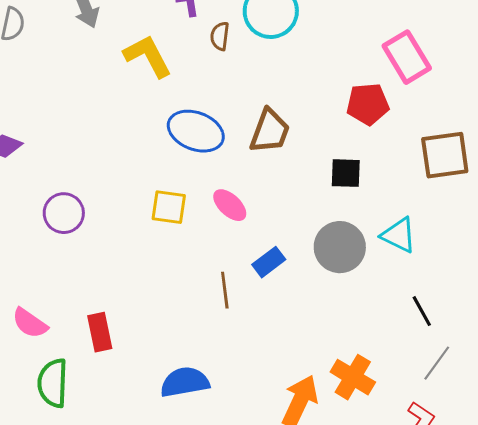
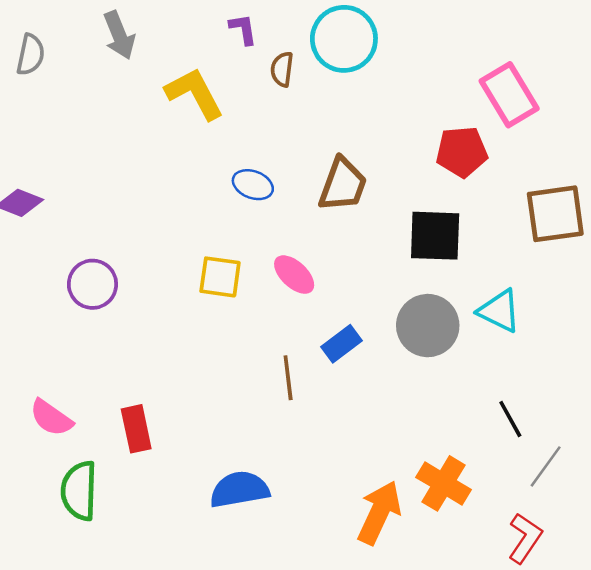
blue ellipse: (196, 131) -> (253, 185), size x0.6
black square: (346, 173) -> (435, 236), size x1.4
black line: (422, 311) -> (510, 419), moved

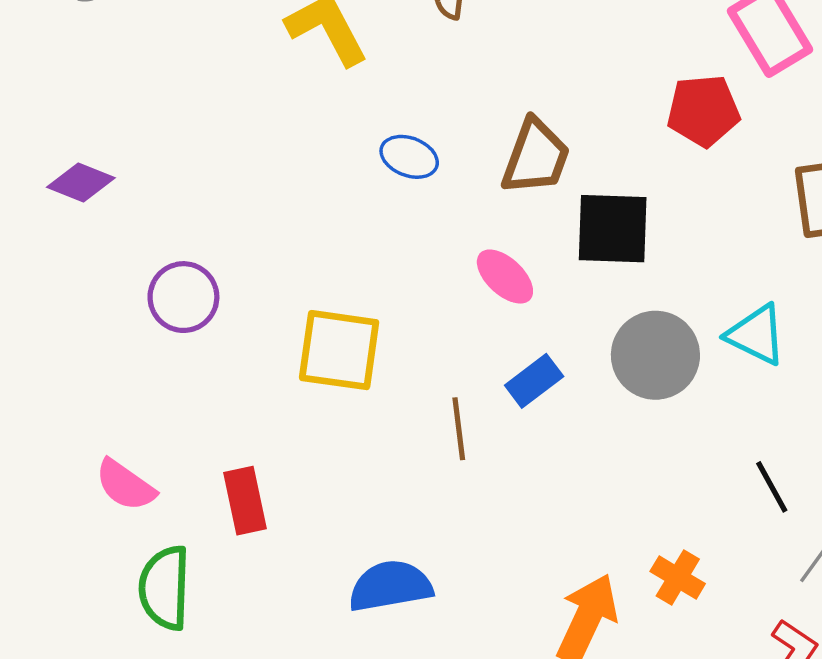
black square: (435, 236) -> (613, 229), moved
pink ellipse: (294, 275) -> (505, 277), moved
yellow square: (220, 277) -> (339, 350), moved, size x1.4
orange cross: (444, 483) -> (678, 578), size x0.7

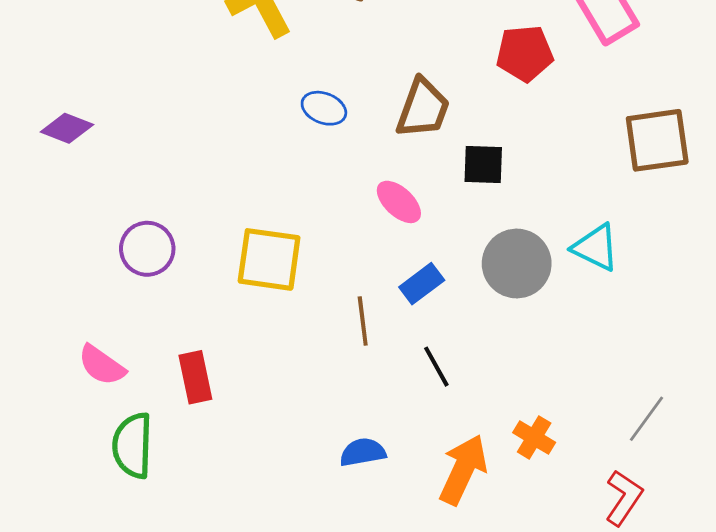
red pentagon: (703, 111) -> (525, 53), moved
black square: (613, 229) -> (483, 164), size x0.7
purple circle: (183, 297) -> (147, 249), moved
black line: (772, 487) -> (436, 367), moved
blue semicircle: (390, 586) -> (363, 452), moved, size x0.7

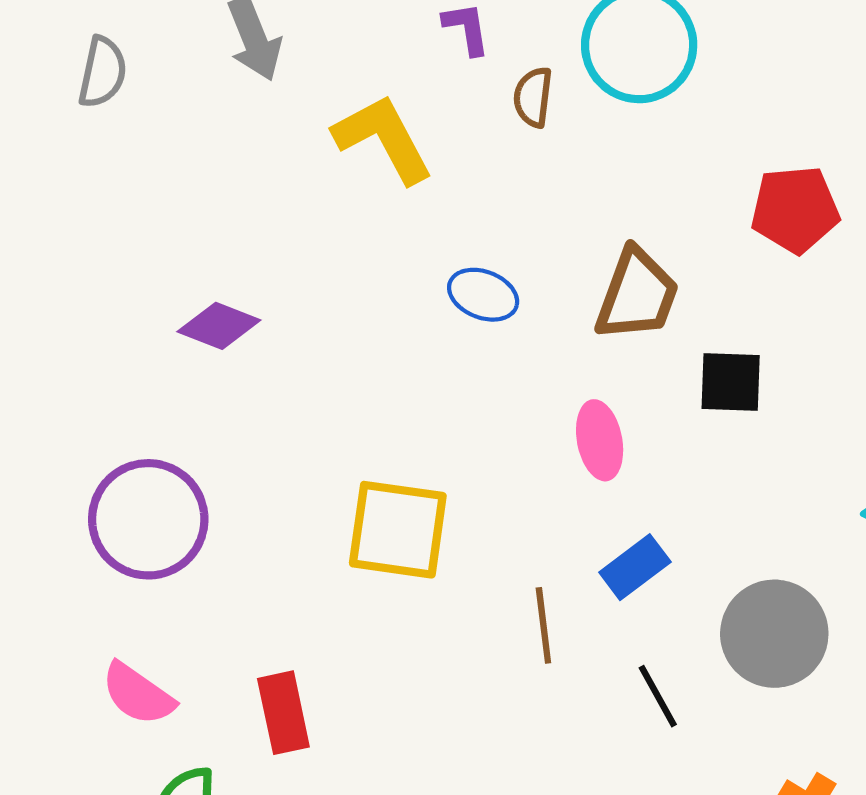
purple diamond: (67, 128) -> (219, 326), moved
pink ellipse: (399, 202) -> (600, 440), turned 36
purple circle: (147, 249) -> (148, 519), moved, size x1.4
gray circle: (517, 263) -> (774, 634), moved

